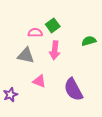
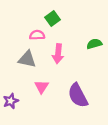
green square: (53, 25) -> (52, 19), moved
pink triangle: (39, 81) -> (41, 87), turned 40

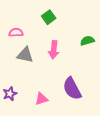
pink semicircle: (37, 35) -> (16, 32), moved
pink triangle: (41, 87) -> (41, 99), moved, turned 40

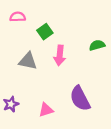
green square: (49, 17) -> (45, 32), moved
pink semicircle: (16, 32) -> (18, 17), moved

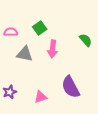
pink semicircle: (18, 17) -> (11, 32), moved
green semicircle: (97, 45) -> (86, 40), turned 64

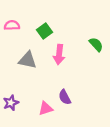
pink semicircle: (11, 32) -> (12, 25), moved
purple semicircle: (71, 87) -> (65, 97), moved, size x0.6

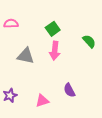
green square: (44, 31) -> (53, 29), moved
purple semicircle: (65, 97) -> (69, 90), moved

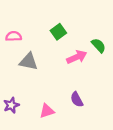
pink semicircle: (11, 24) -> (14, 36), moved
pink arrow: (55, 51) -> (77, 57), moved, turned -120

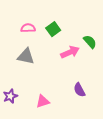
pink semicircle: (14, 36) -> (28, 28), moved
purple semicircle: (77, 99) -> (79, 90), moved

